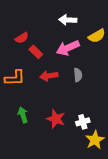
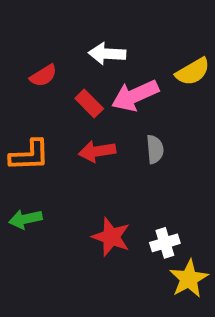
white arrow: (68, 20) -> (107, 54), moved
red rectangle: (36, 52) -> (89, 103), moved
green arrow: (23, 115) -> (25, 219), moved, turned -84

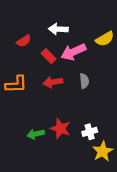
green arrow: (25, 219) -> (36, 134), moved

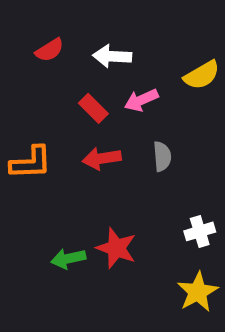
red semicircle: (24, 41) -> (50, 50), moved
pink arrow: (73, 52) -> (141, 100), size x0.7
white cross: (90, 132) -> (200, 231), moved

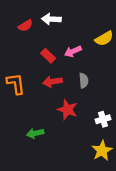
white arrow: (112, 56) -> (51, 19), moved
orange L-shape: (31, 163) -> (16, 84), turned -95
red star: (116, 248) -> (67, 110), moved

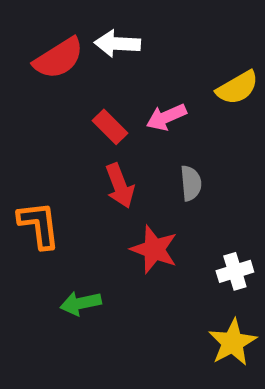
red semicircle: (25, 26) -> (59, 58), size x1.5
red arrow: (52, 82) -> (120, 186), turned -102
orange L-shape: (16, 84) -> (39, 225), moved

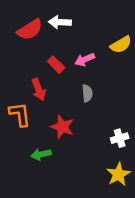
gray semicircle: (191, 183) -> (87, 93), moved
red arrow: (120, 186) -> (39, 89), moved
red star: (154, 249) -> (62, 127), moved

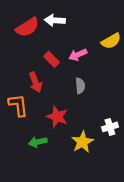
yellow star: (118, 174) -> (82, 142), moved

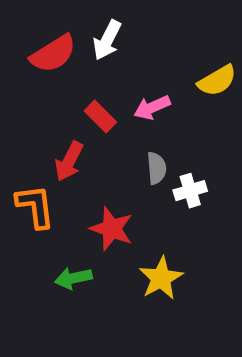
white arrow: (55, 20) -> (107, 40), turned -66
red arrow: (35, 82) -> (69, 161), turned 48
white cross: (110, 127) -> (190, 191), moved

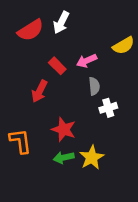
gray semicircle: (156, 168) -> (94, 86), moved
orange L-shape: (35, 206) -> (20, 141), moved
green arrow: (73, 278) -> (64, 158), moved

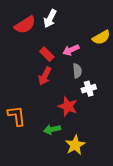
red arrow: (39, 91) -> (45, 76), moved
red star: (64, 129) -> (68, 106), moved
yellow star: (92, 158) -> (75, 145), moved

